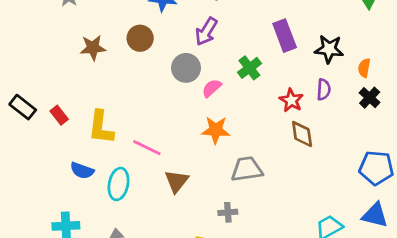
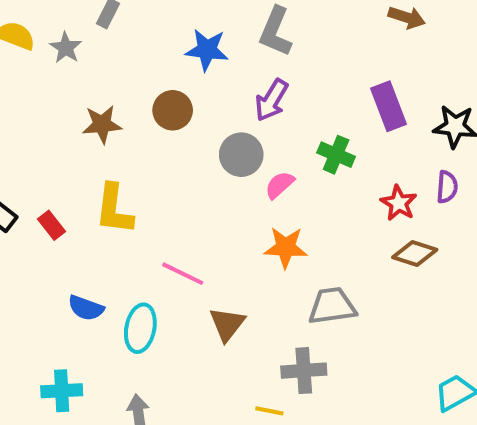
green cross: (249, 68) -> (336, 155), turned -30
yellow L-shape: (101, 127) -> (114, 209), moved
brown diamond: (302, 134) -> (415, 254), turned -64
gray cross: (228, 212) -> (304, 371), size x1.5

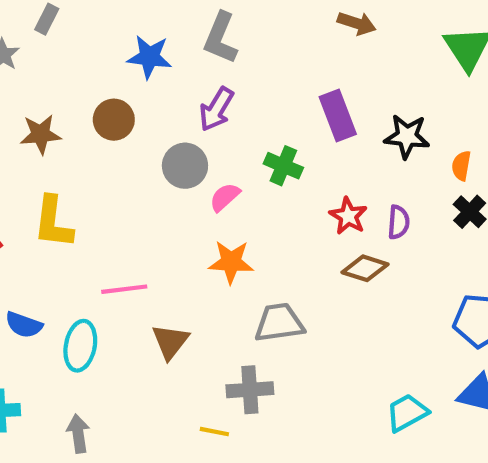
purple semicircle: (447, 187) -> (399, 222), moved
pink line: (183, 274) -> (124, 289), turned -33

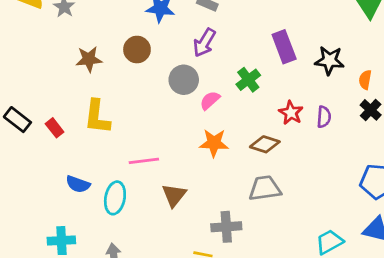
green cross: (283, 166) -> (248, 80), turned 30
brown diamond: (365, 268) -> (265, 144), moved
gray trapezoid: (279, 323) -> (265, 188), moved

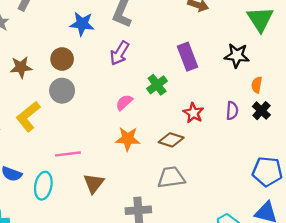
black star: (329, 61) -> (237, 55), moved
gray circle: (184, 80) -> (62, 91), moved
yellow L-shape: (97, 117) -> (28, 116), turned 44
purple semicircle: (324, 117) -> (232, 111), moved

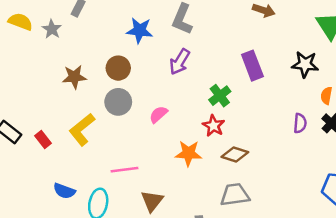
pink semicircle: (124, 102) -> (158, 114), moved
red star: (193, 113) -> (214, 126), moved

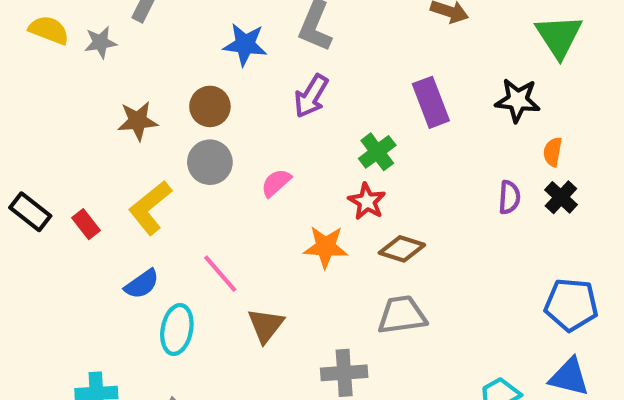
gray star: (52, 29) -> (100, 42), turned 30
pink line: (125, 170) -> (220, 274), turned 56
blue semicircle: (64, 191) -> (142, 284), moved, turned -55

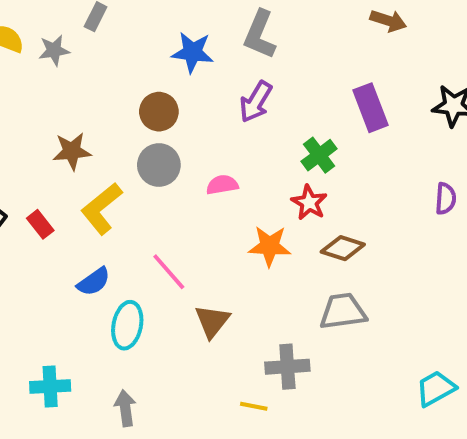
brown star: (138, 121) -> (72, 151), moved
pink semicircle: (276, 183) -> (222, 185), turned 32

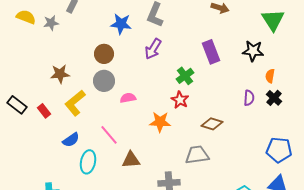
pink semicircle: (222, 185) -> (128, 98), moved
brown diamond: (343, 248) -> (212, 124), moved
brown triangle: (212, 321) -> (131, 160), turned 48

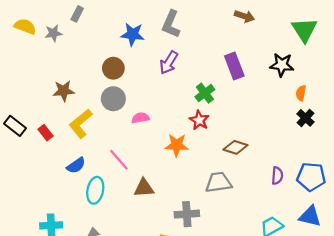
purple semicircle: (249, 98) -> (277, 176), moved

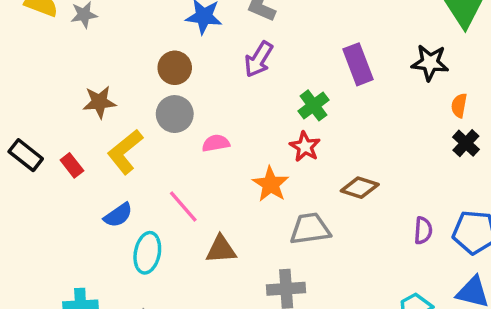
orange star: (177, 145) -> (271, 184), turned 30
gray trapezoid: (218, 182) -> (310, 229), moved

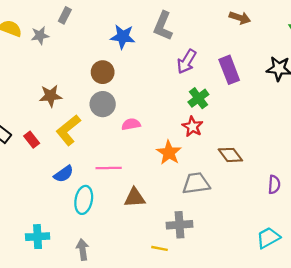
purple arrow: (259, 59) -> (187, 62), moved
brown diamond: (360, 188) -> (230, 155), turned 35
pink line: (183, 207) -> (109, 168), turned -50

